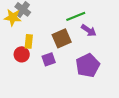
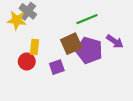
purple arrow: (89, 30) -> (115, 41), moved
purple pentagon: (88, 65) -> (89, 50), moved, turned -30

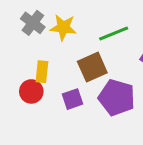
yellow star: (17, 20) -> (63, 27), moved
purple pentagon: (89, 50) -> (117, 98), moved

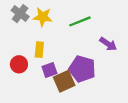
brown square: (92, 67) -> (64, 81), moved
yellow rectangle: (42, 72) -> (39, 50), moved

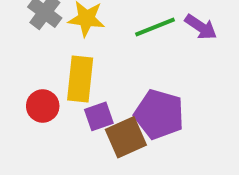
purple arrow: (108, 44) -> (201, 27), moved
yellow rectangle: (39, 50) -> (80, 79), size x1.5

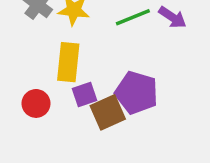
red circle: (43, 106) -> (36, 103), moved

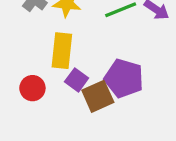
purple square: (84, 94) -> (77, 80), turned -35

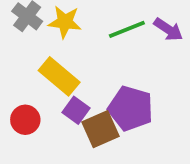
yellow rectangle: (62, 51) -> (59, 76), turned -56

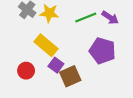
purple pentagon: (131, 108) -> (102, 51), moved

